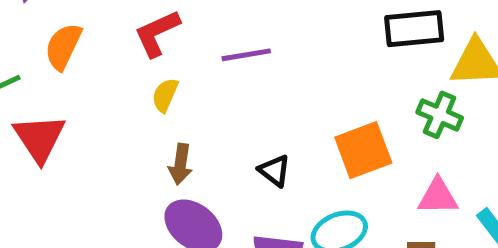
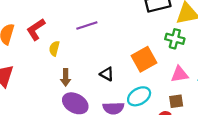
red L-shape: (157, 33) -> (36, 29), moved

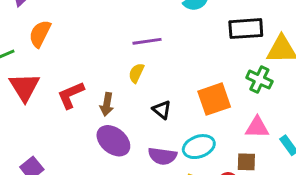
red L-shape: (36, 29) -> (71, 95), moved
yellow semicircle: (54, 48) -> (136, 73), moved

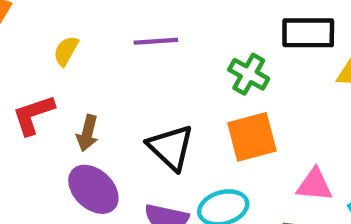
yellow semicircle: (136, 73) -> (66, 51), moved
green cross: (259, 80) -> (249, 74), moved
black triangle: (162, 110) -> (171, 147), size x1.6

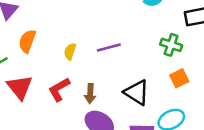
purple line: (156, 41) -> (109, 48), moved
orange square: (252, 137) -> (179, 78), size x0.7

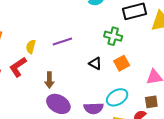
red L-shape: (59, 89) -> (18, 67), moved
black triangle: (137, 93) -> (95, 63), moved, size x0.6

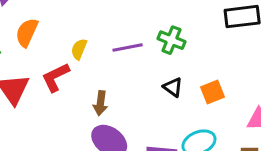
green cross: (113, 36) -> (171, 40), moved

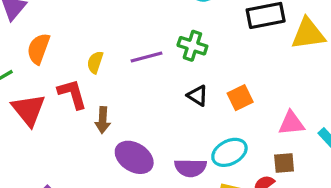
red L-shape: (56, 77) -> (72, 94), turned 104
brown arrow: (100, 103) -> (103, 120), moved

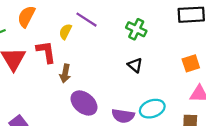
purple line: (147, 57) -> (87, 20), moved, turned 40
orange square: (240, 98) -> (191, 63), moved

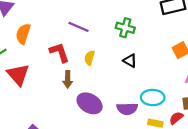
yellow semicircle: (65, 32) -> (89, 58), moved
red L-shape: (46, 52) -> (59, 52), moved
cyan ellipse: (152, 109) -> (153, 98), turned 30

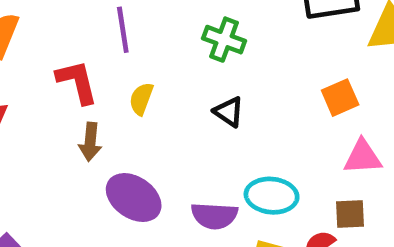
purple line: (79, 27) -> (123, 30), turned 54

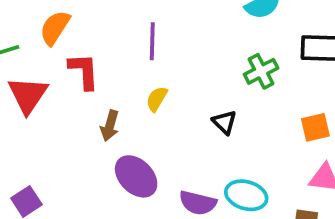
green cross: (224, 40) -> (261, 71), moved, turned 32
red L-shape: (77, 82) -> (84, 71), moved

